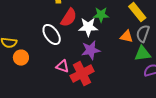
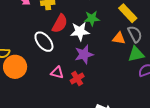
gray semicircle: (143, 34) -> (135, 34), turned 138
orange circle: (21, 58) -> (15, 67), size x1.5
red cross: (82, 74) -> (77, 78), size x0.6

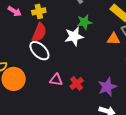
red semicircle: (60, 24) -> (39, 33), moved
purple star: (84, 54) -> (107, 87), moved

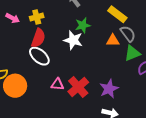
white star: (74, 36) -> (73, 40), turned 30
red cross: (77, 83) -> (78, 87), size x1.5

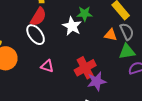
red cross: (78, 87) -> (85, 68), moved

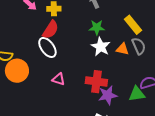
white star: (72, 26) -> (101, 47), moved
green triangle: (127, 52) -> (137, 94), moved
red cross: (85, 68) -> (96, 82), turned 35

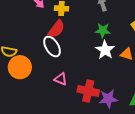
red cross: (96, 82) -> (88, 91), moved

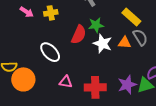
red semicircle: (57, 29) -> (79, 35), moved
purple star: (108, 99) -> (127, 85), moved

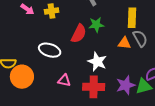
yellow rectangle: (131, 17) -> (132, 18), turned 48
white star: (103, 44) -> (97, 62), moved
white ellipse: (50, 52) -> (50, 50), turned -30

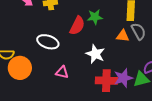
red cross: (94, 87) -> (106, 81), moved

